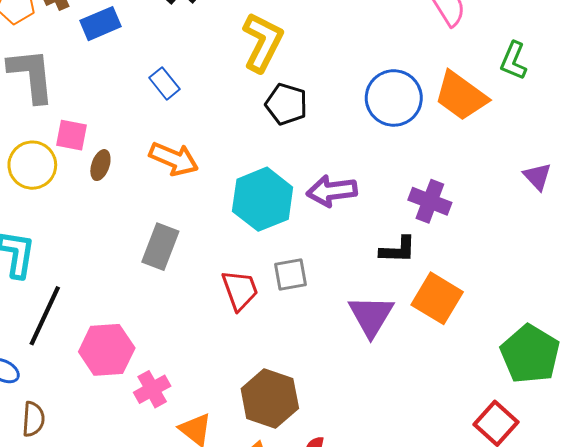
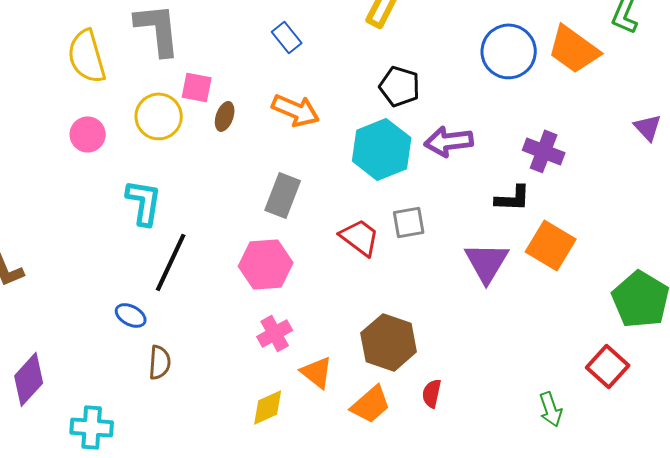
black pentagon: (286, 104) -> (400, 86), moved
red trapezoid: (240, 290) -> (360, 237), turned -33
pink hexagon: (107, 350) -> (266, 264), moved

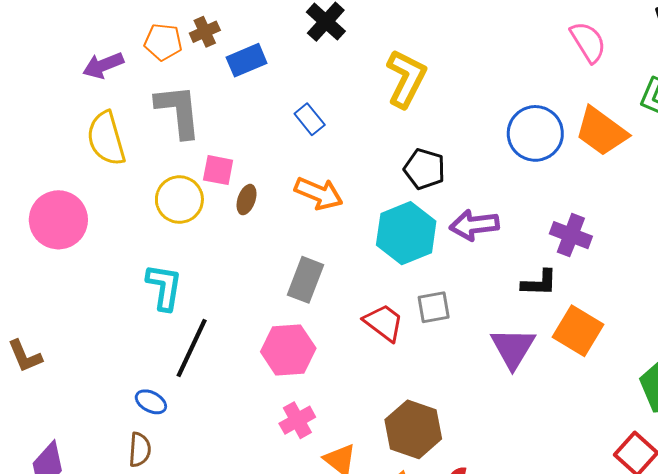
pink circle: (88, 134) -> (58, 220), moved, size x1.6
brown semicircle: (160, 362) -> (140, 450), moved

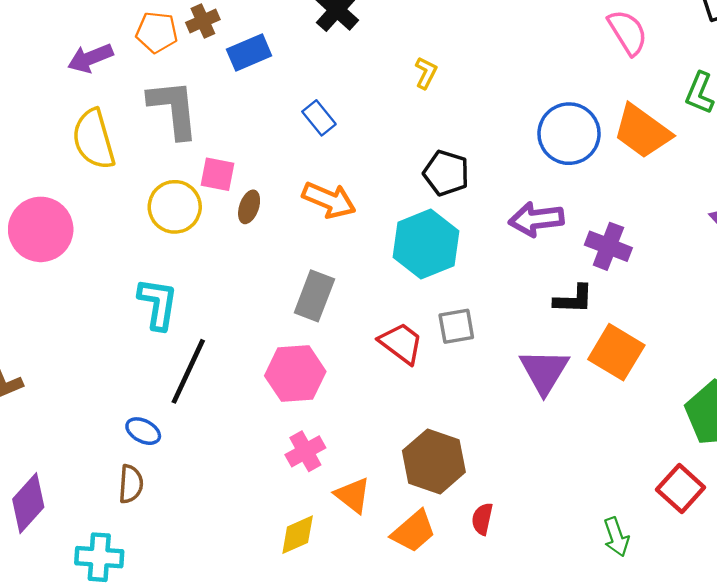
yellow L-shape: (406, 79) -> (426, 73), size x0.5
purple arrow: (474, 225) -> (536, 219), moved

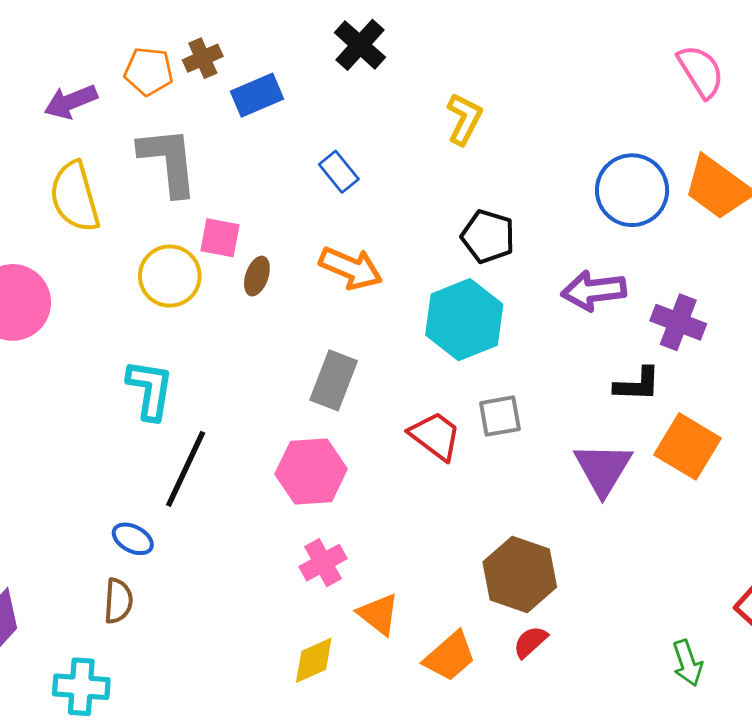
yellow L-shape: (426, 73) -> (464, 119), size x1.4
brown hexagon: (434, 461) -> (520, 575), moved
red semicircle: (482, 519) -> (530, 642), turned 36

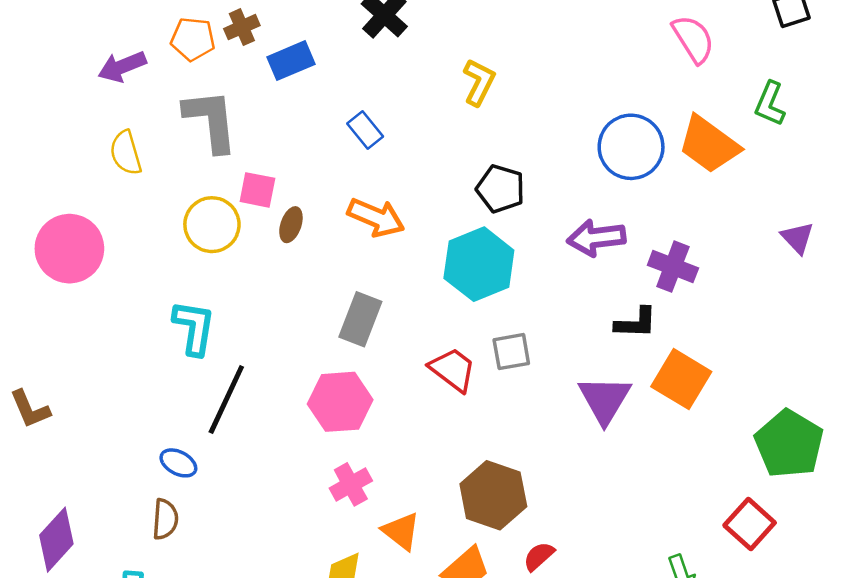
yellow semicircle: (75, 197) -> (126, 153), size x0.7
brown hexagon: (520, 575) -> (493, 495), moved

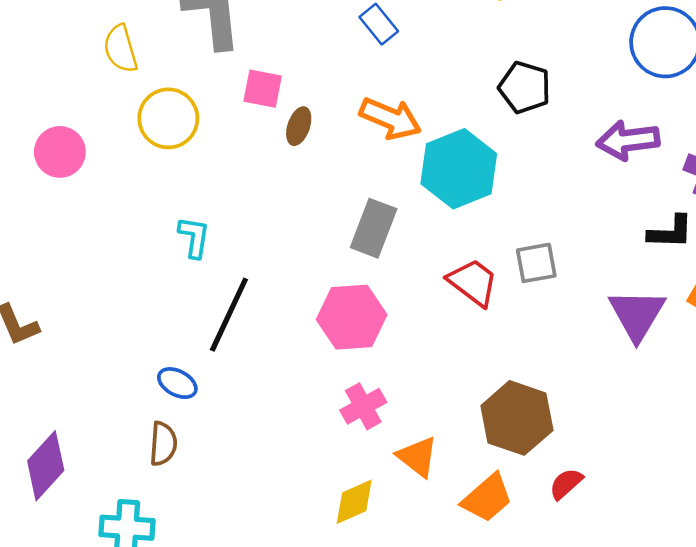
yellow circle: (212, 225) -> (168, 118), moved
pink circle: (69, 249) -> (60, 152), size x0.7
cyan hexagon: (479, 264) -> (459, 169), moved
cyan L-shape: (194, 328) -> (194, 237), size x0.7

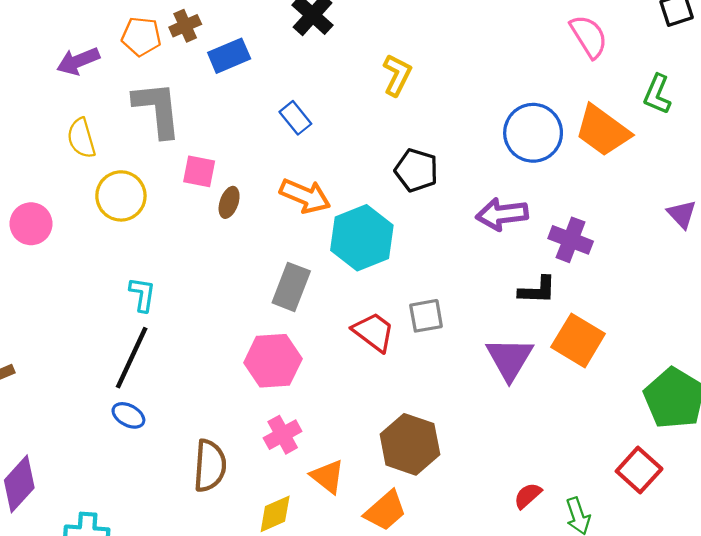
black line: (229, 315) -> (132, 358), moved
brown semicircle: (163, 444) -> (210, 466), moved, size x1.4
red semicircle: (566, 484) -> (528, 496), moved

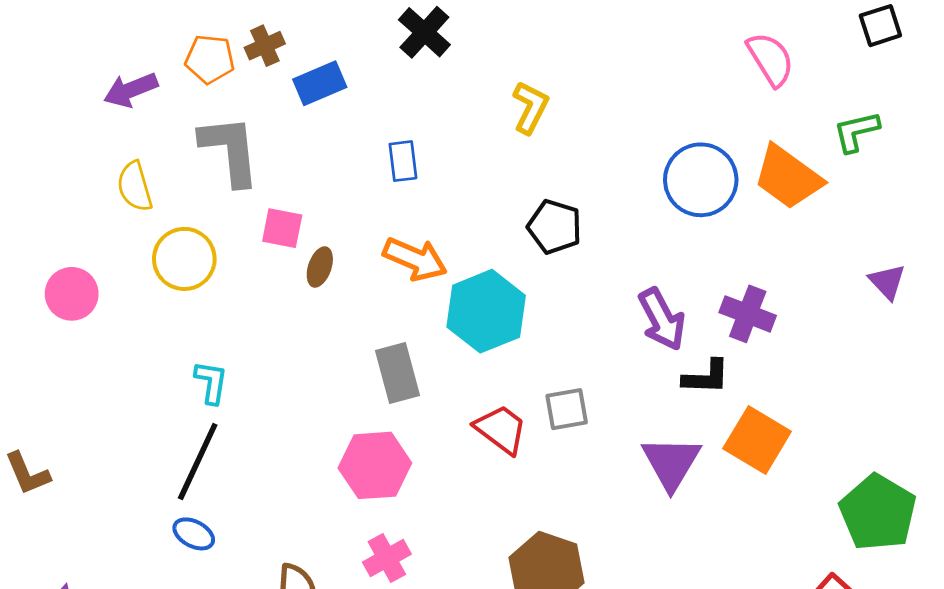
green L-shape: (657, 94) -> (856, 132), turned 54
blue rectangle: (295, 118) -> (403, 161), turned 32
purple arrow: (502, 214) -> (662, 319), moved, turned -111
gray rectangle: (291, 287) -> (398, 373), turned -36

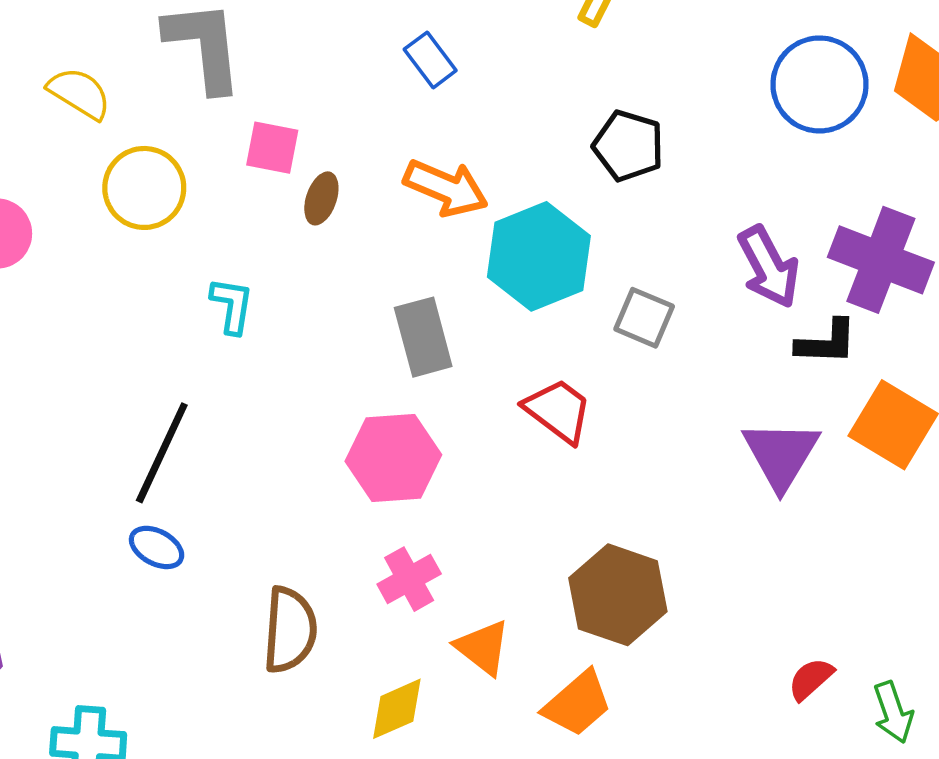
blue rectangle: (403, 161) -> (430, 60), turned -30
yellow semicircle: (135, 186) -> (79, 93), turned 138
purple cross: (748, 314) -> (881, 260), size x1.4
cyan L-shape: (211, 382) -> (232, 305), moved
gray square: (567, 409) -> (644, 318), moved, turned 33

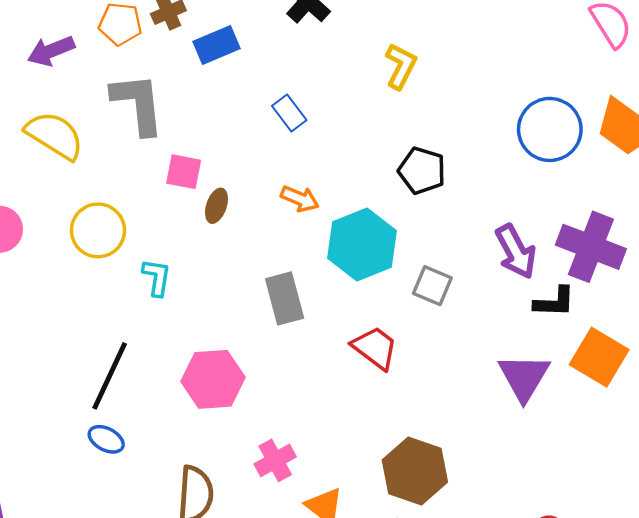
yellow semicircle: (79, 93) -> (55, 135), size x1.4
yellow circle: (144, 188) -> (98, 230), moved
orange arrow: (446, 188) -> (300, 199), size x0.7
pink hexagon: (393, 458) -> (213, 379), moved

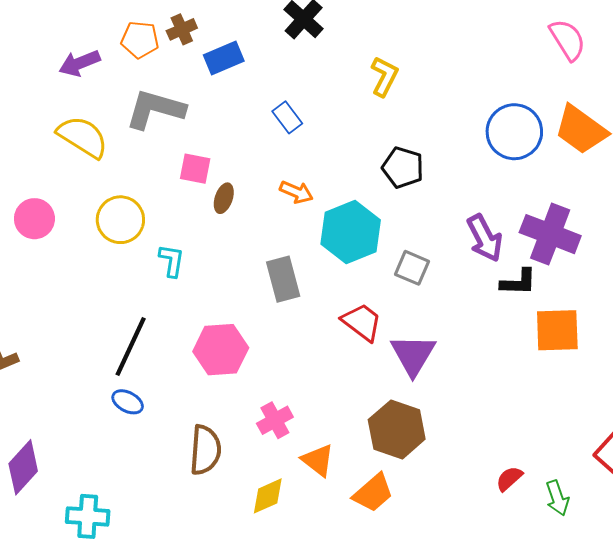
gray L-shape: (138, 104) -> (155, 109), turned -68
orange square: (599, 357) -> (557, 330), turned -33
purple triangle: (524, 377) -> (413, 355), moved

